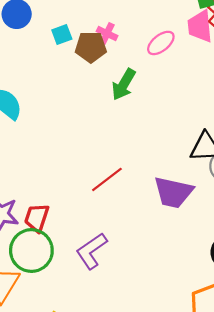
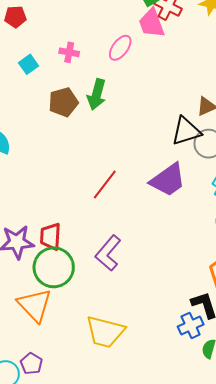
brown pentagon: (91, 47) -> (63, 102), moved
purple trapezoid: (173, 192) -> (168, 180), turned -33

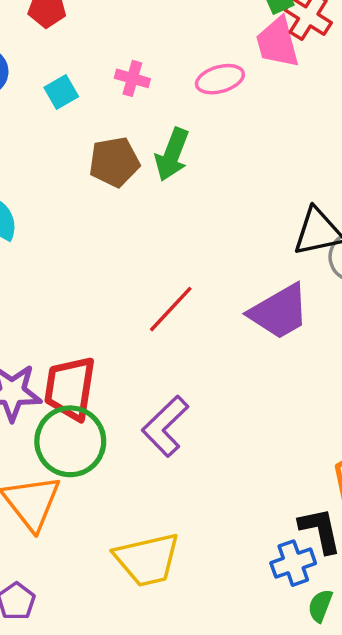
pink ellipse: (120, 48) -> (220, 79), turned 32
red trapezoid: (50, 236) -> (70, 388), size x1.4
yellow trapezoid: (105, 332) -> (147, 559), turned -33

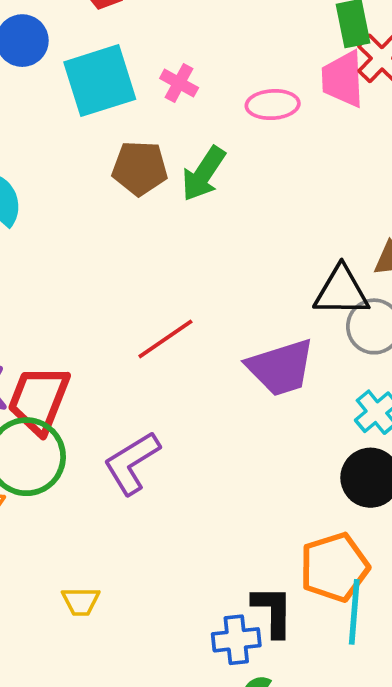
cyan square: (61, 92) -> (100, 81), size x2.0
yellow trapezoid: (147, 559) -> (81, 601), size x0.5

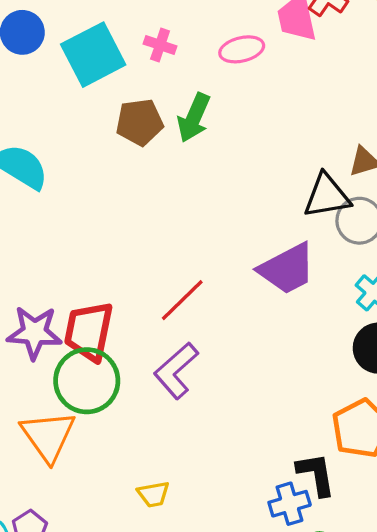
red line: (165, 339) -> (182, 300), moved

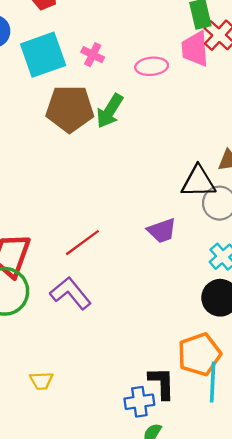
brown pentagon: (140, 122) -> (70, 109), size x1.4
purple trapezoid: (287, 269) -> (162, 231), size x0.7
purple L-shape: (176, 371) -> (71, 293), turned 84

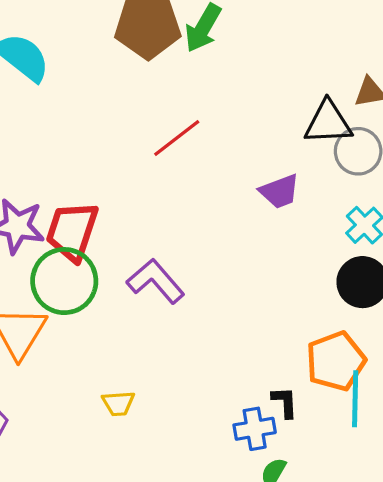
red line: (82, 243) -> (177, 138), moved
black L-shape: (162, 383) -> (285, 402), size x0.7

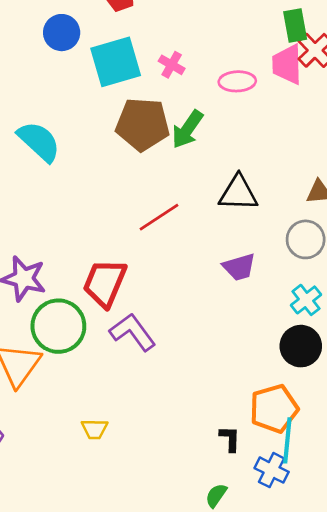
black triangle: (328, 122) -> (238, 193), moved
red trapezoid: (72, 231) -> (105, 283), moved
blue cross: (255, 429) -> (272, 470), moved, turned 32

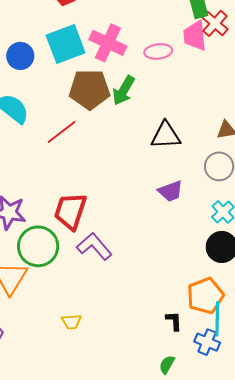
blue circle: (62, 33) -> (20, 56), moved
pink cross: (172, 65) -> (108, 43), size x1.8
red line: (159, 217) -> (62, 132), moved

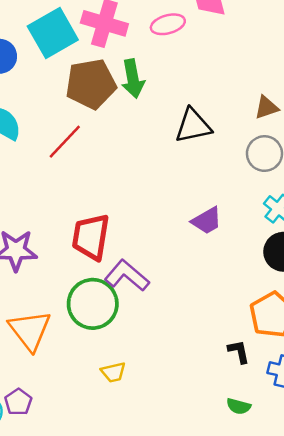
green arrow: (124, 90) -> (133, 79), turned -32
purple trapezoid: (171, 191) -> (207, 221), moved
green circle: (38, 246) -> (93, 304), moved
green semicircle: (167, 365) -> (239, 406), turned -96

